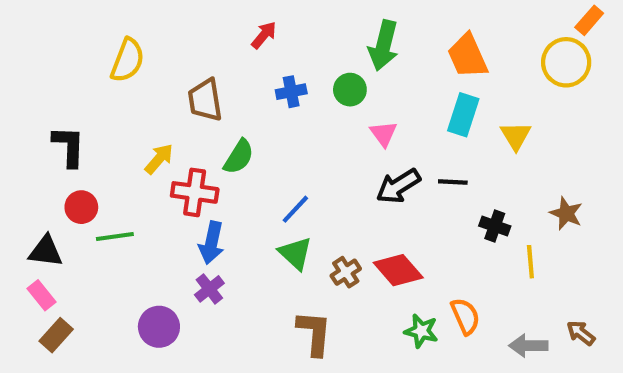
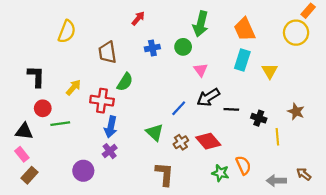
yellow arrow: (159, 159) -> (73, 87), moved
black line: (453, 182) -> (231, 109), moved
blue line: (295, 209) -> (179, 108), moved

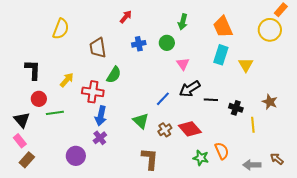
green arrow: (201, 24) -> (183, 22), size x0.7
black triangle: (24, 131) -> (22, 120), turned 42

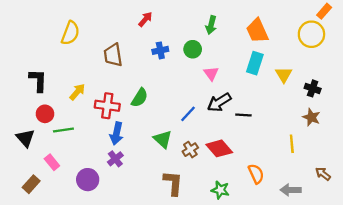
green semicircle: (114, 75) -> (140, 98), moved
black cross: (236, 108) -> (313, 88), moved
pink rectangle: (20, 141) -> (52, 162), moved
green star: (201, 158) -> (220, 190), moved
brown arrow: (277, 159) -> (323, 174), moved

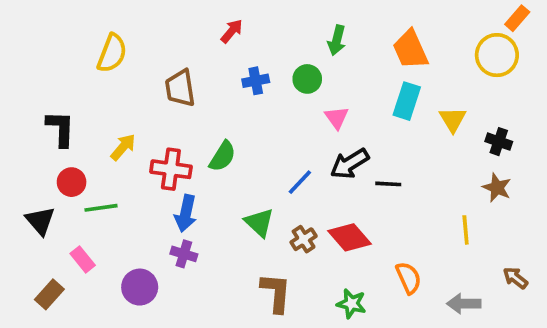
purple cross: (115, 159) -> (184, 254), turned -35

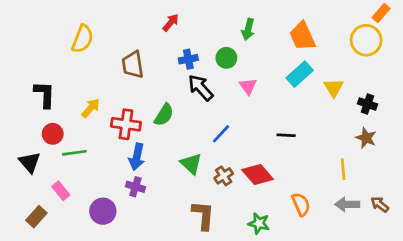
cyan rectangle: (407, 101) -> (300, 74), turned 30
black arrow: (350, 164) -> (201, 88), moved, turned 80
gray arrow: (464, 304) -> (347, 204), moved

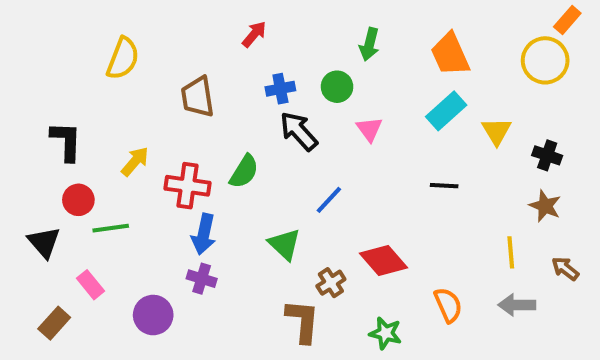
black line: (286, 135) -> (444, 186), moved
brown cross: (224, 176) -> (331, 283), moved
brown arrow: (380, 204) -> (565, 269), moved

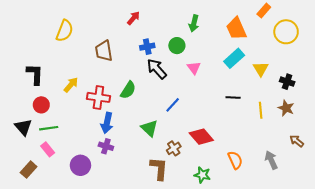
orange rectangle: (567, 20) -> (264, 11), moved
green line: (111, 228) -> (49, 128), moved
yellow line: (511, 252) -> (261, 110), moved
gray arrow: (517, 305) -> (271, 160), turned 66

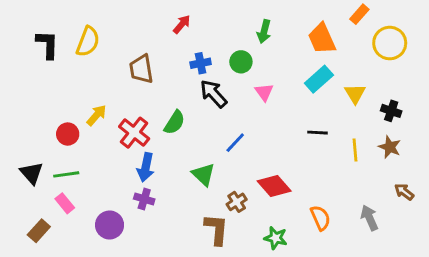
black L-shape: (35, 74) -> (47, 44), moved
red cross: (98, 97) -> (134, 133), turned 30
red circle: (41, 105) -> (68, 134), moved

